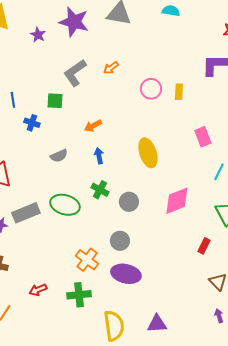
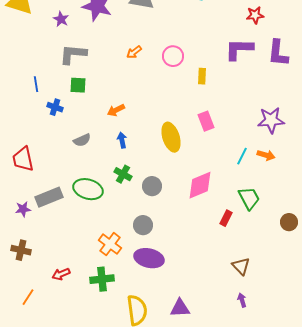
gray L-shape: (75, 73) -> (73, 54), moved, turned 40
pink circle: (151, 89) -> (173, 56), moved
pink rectangle: (203, 137) -> (206, 121), moved
red rectangle: (204, 246) -> (226, 218), moved

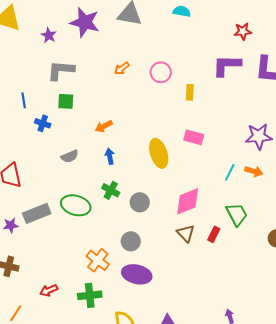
pink rectangle: (206, 121) -> (194, 137), turned -54
brown triangle: (241, 266) -> (186, 233), moved

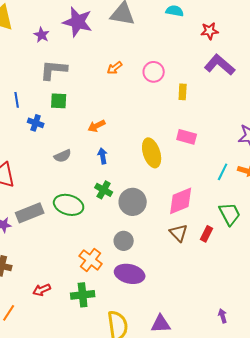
red star: (243, 31) -> (210, 31), moved
purple L-shape: (227, 65) -> (220, 65), turned 40
gray circle: (140, 202) -> (133, 202), size x1.4

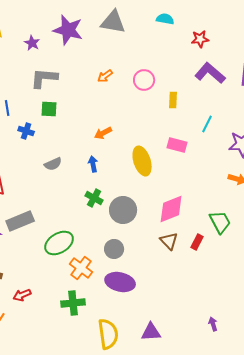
orange arrow: (97, 126) -> (103, 133), moved
cyan line: (223, 172) -> (207, 124), moved
green ellipse: (69, 205) -> (59, 243), moved, turned -48
red arrow: (42, 290) -> (22, 295), moved

